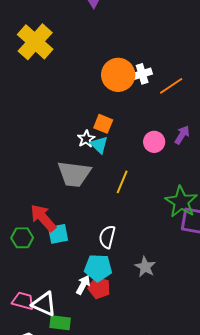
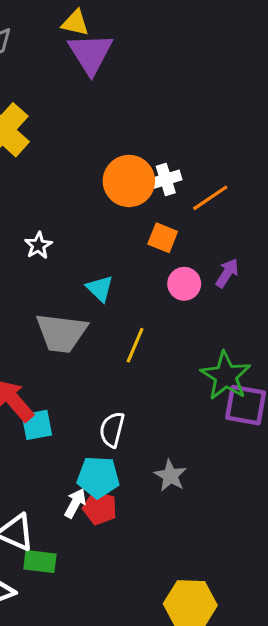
orange square: (103, 124) -> (163, 238), moved
white star: (86, 139) -> (38, 245), moved

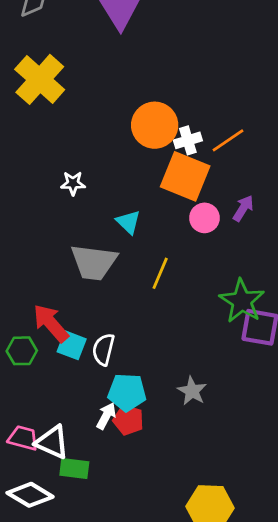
white cross: (166, 179) -> (188, 140), moved
orange square: (163, 238) -> (185, 176), size x1.8
white star: (38, 245) -> (73, 183), turned 30
cyan square: (37, 425) -> (72, 345), turned 32
white semicircle: (112, 430) -> (103, 349), moved

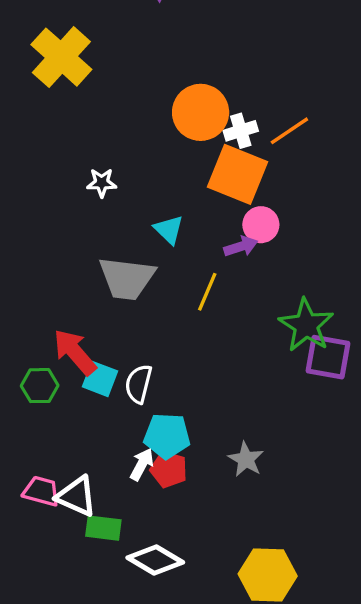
purple arrow: (243, 208) -> (241, 246), moved, turned 40
gray star: (192, 391) -> (246, 459), moved
white diamond: (30, 495) -> (155, 560), moved

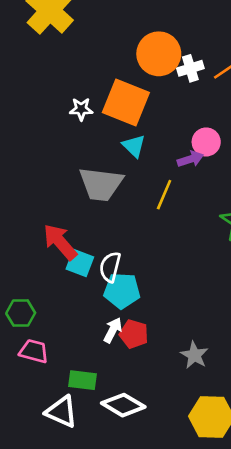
orange square: (237, 174) -> (126, 103), moved
green hexagon: (40, 386) -> (21, 313), moved
cyan pentagon: (167, 436) -> (122, 291), moved
gray star: (246, 459) -> (194, 355), moved
white triangle: (77, 496) -> (61, 412), moved

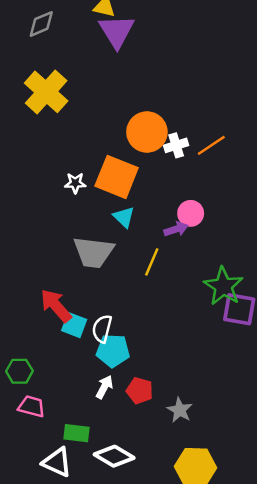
red pentagon: (134, 334) -> (140, 391), moved

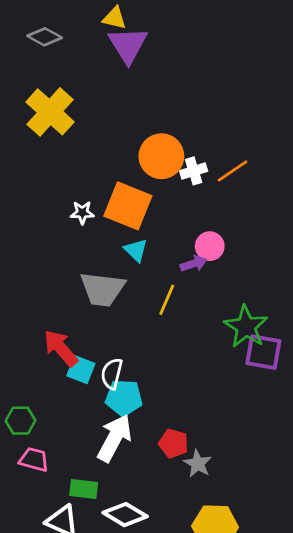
gray diamond: (41, 24) -> (45, 37), turned 52
white arrow: (104, 387) -> (114, 438), size x1.8
red pentagon: (140, 391) -> (173, 443), moved

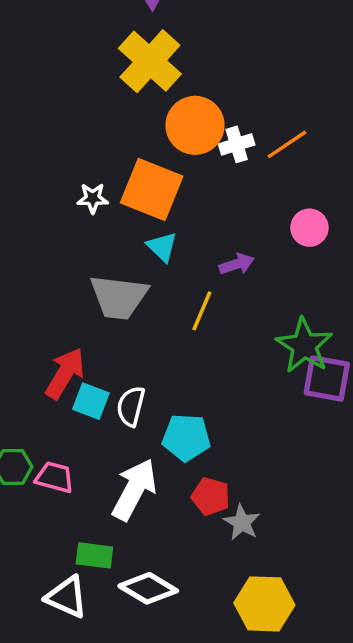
yellow cross: (50, 112) -> (150, 61), moved
pink circle: (210, 246) -> (309, 228), moved
red arrow: (61, 348) -> (65, 373), turned 72
cyan pentagon: (124, 398) -> (186, 437), moved
pink trapezoid: (34, 460) -> (55, 477), moved

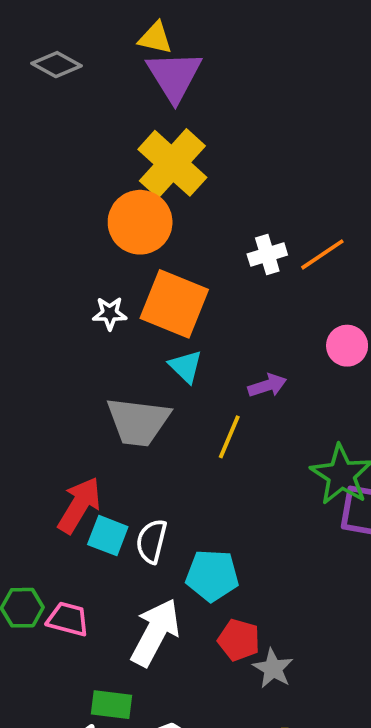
orange circle: (195, 125) -> (140, 222), moved

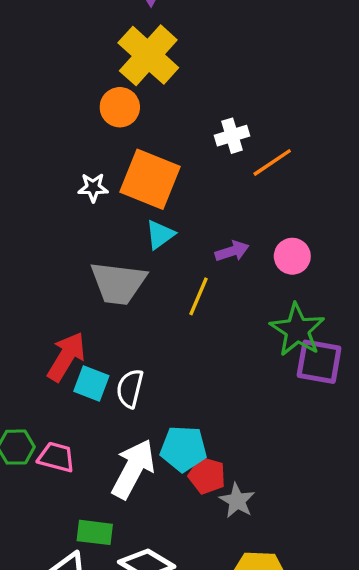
orange circle: (140, 222) -> (120, 107), size x0.7
orange line: (322, 254) -> (272, 162), moved
pink circle: (347, 346) -> (292, 256), moved
cyan triangle: (186, 367) -> (160, 234), turned 40
cyan pentagon: (212, 575) -> (183, 449), moved

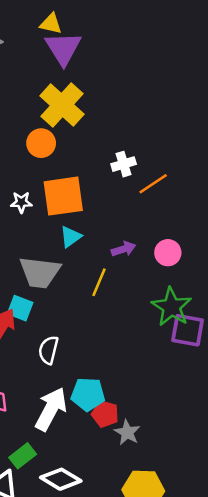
orange square: (150, 179) -> (63, 196), turned -30
cyan square: (91, 383) -> (20, 308), moved
green rectangle: (95, 532) -> (23, 456), turned -45

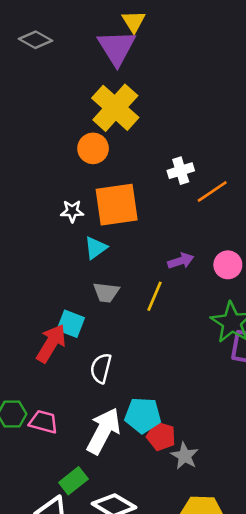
yellow triangle: (51, 24) -> (134, 21), moved, turned 45
cyan triangle: (71, 237) -> (96, 248), moved
gray trapezoid: (40, 272) -> (106, 292), moved, size x0.6

